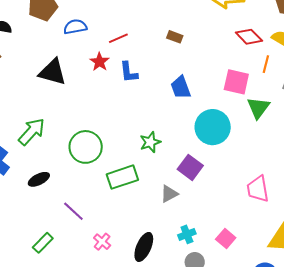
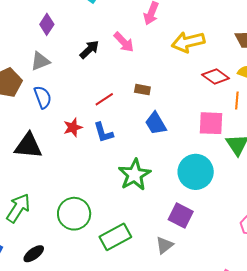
blue semicircle: (75, 27) -> (43, 97), turned 90
red line: (118, 38) -> (104, 99), moved
red star: (99, 62) -> (73, 127), turned 30
blue trapezoid: (181, 87) -> (156, 123), moved
green star: (150, 142) -> (135, 175), moved, size x1.5

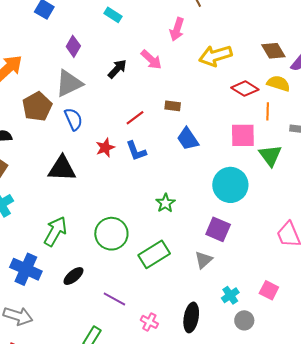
gray triangle: (40, 61) -> (69, 83), size x1.4
green star: (135, 175) -> (165, 203), moved, size x0.6

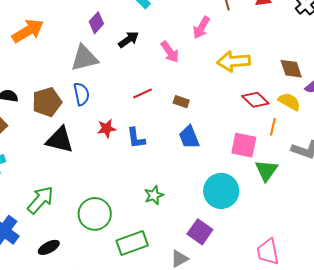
black arrow: (117, 69) -> (129, 40), moved
brown pentagon: (37, 107) -> (47, 102), moved
red line: (135, 118) -> (143, 93), moved

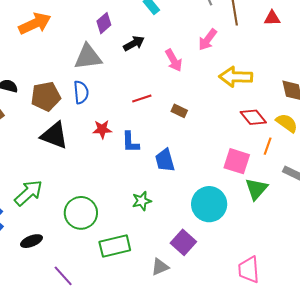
blue trapezoid: (189, 137) -> (165, 160), moved

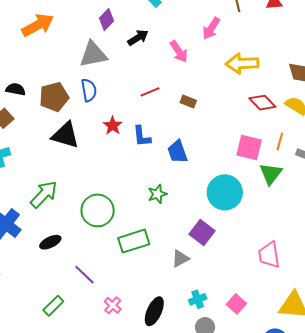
red star: (102, 129) -> (113, 126), turned -30
orange line: (268, 146) -> (280, 141), moved

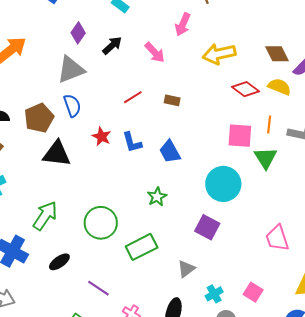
gray triangle: (180, 259) -> (186, 269), moved

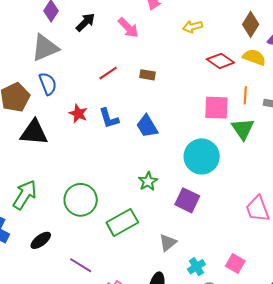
yellow arrow: (219, 54) -> (193, 27), size x0.6
brown diamond: (277, 54) -> (251, 24), turned 60
green star: (157, 197) -> (148, 181), moved

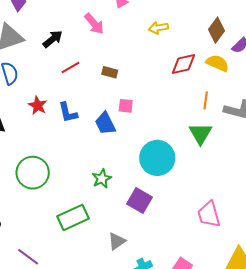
black arrow: (85, 22) -> (53, 39), moved
red diamond: (220, 61) -> (183, 64), turned -52
pink square: (216, 108) -> (126, 106), moved, size x0.6
green circle: (81, 200) -> (33, 173), moved

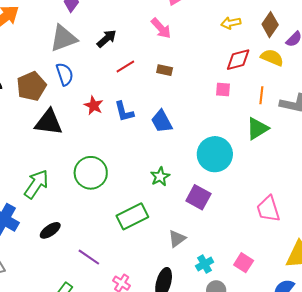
pink arrow: (94, 24) -> (161, 28), moved
yellow arrow: (158, 28) -> (231, 23), moved
pink square: (126, 106) -> (223, 90), moved
green triangle: (201, 134) -> (257, 129), turned 30

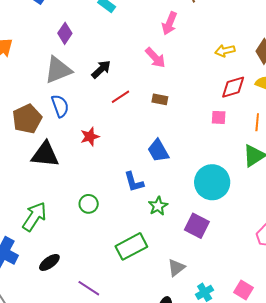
red star: (94, 105) -> (90, 137), turned 30
blue L-shape: (124, 112) -> (134, 182), moved
green circle: (91, 173) -> (89, 204), size x0.6

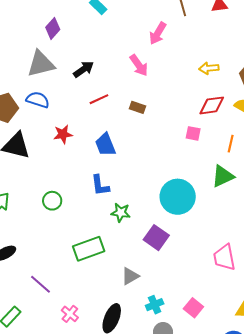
blue semicircle: (60, 106) -> (38, 100), turned -60
blue trapezoid: (158, 151) -> (105, 145), moved
green star: (158, 206) -> (121, 213), turned 30

